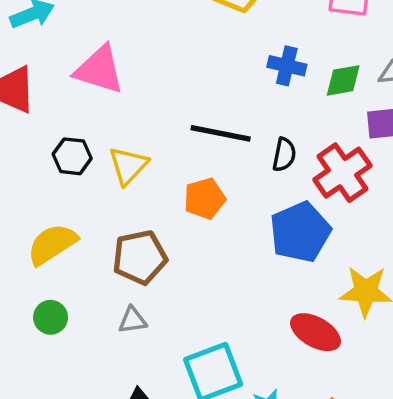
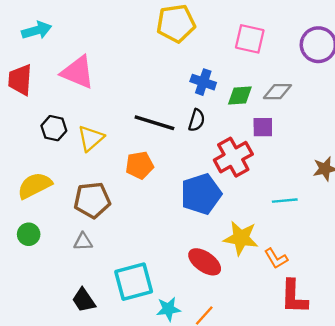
black semicircle: (284, 155) -> (197, 120), moved

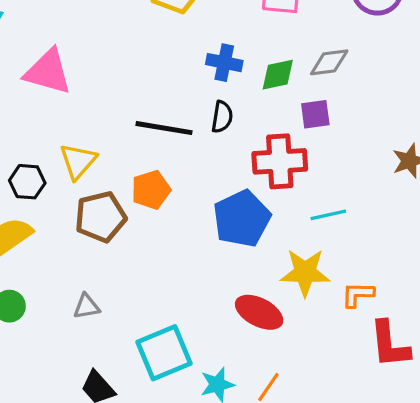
black hexagon: (54, 128) -> (27, 182), moved
red cross: (233, 157) -> (280, 161), turned 33
brown pentagon: (92, 200) -> (101, 217), moved
cyan line: (285, 201) -> (328, 215), moved
orange L-shape: (276, 258) -> (358, 294), turned 130

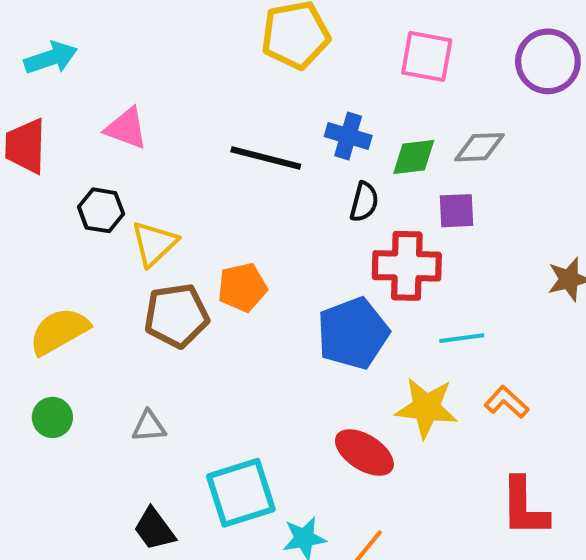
pink triangle: (48, 72) -> (126, 128), size x0.7
black semicircle: (222, 117) -> (364, 202), moved
black line: (164, 128) -> (266, 158), moved
black hexagon: (27, 182) -> (101, 210), moved
orange L-shape: (358, 294) -> (507, 402), moved, turned 36

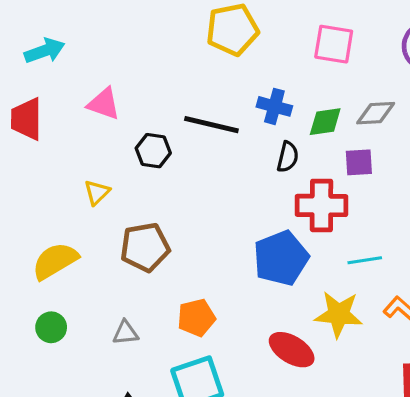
black hexagon: (101, 210) -> (153, 151), moved
yellow triangle: (154, 244) -> (97, 192), moved, size x0.7
orange pentagon: (242, 287) -> (196, 318), moved

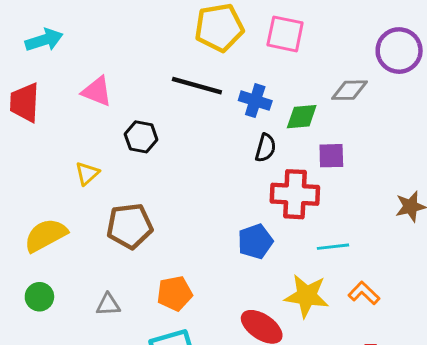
pink square: (334, 44) -> (285, 34), moved
gray diamond: (376, 113) -> (349, 90), moved
black line: (211, 125) -> (197, 86), moved
blue pentagon: (281, 258) -> (255, 241), size x0.7

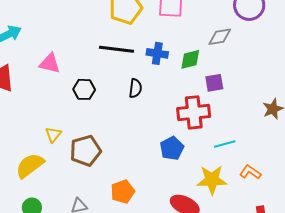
black semicircle: (266, 148) -> (135, 88), moved
yellow triangle: (87, 173) -> (53, 134), moved

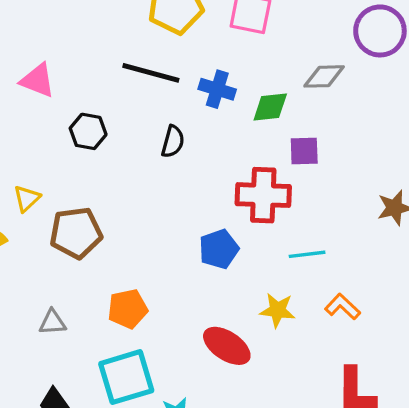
yellow star: (212, 180) -> (278, 310), size x0.7

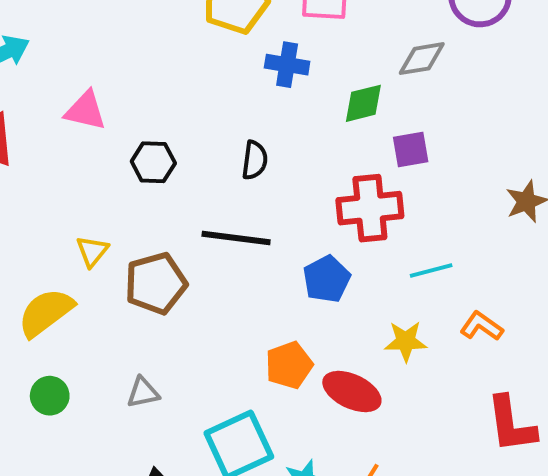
black line: (151, 73) -> (236, 238), moved
blue cross: (217, 89) -> (287, 65), moved
orange pentagon: (128, 309) -> (289, 365), moved

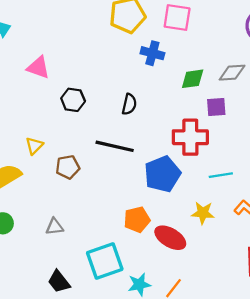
gray diamond: (422, 59) -> (232, 73), moved
blue pentagon: (327, 279) -> (162, 174), size x1.4
brown pentagon: (156, 283) -> (68, 167), size x0.7

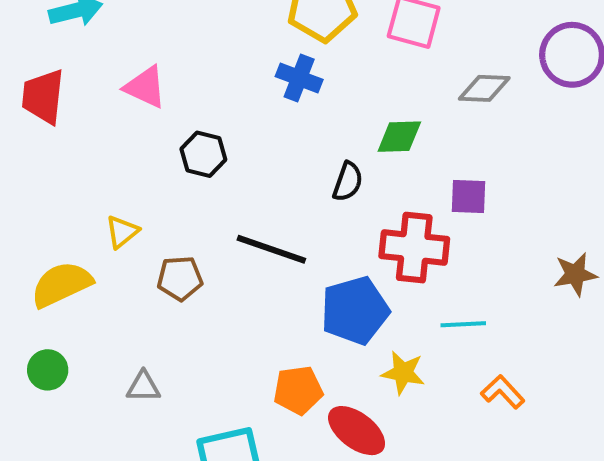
blue cross: (152, 53) -> (299, 78), moved
gray diamond: (232, 73) -> (484, 88), moved
green diamond: (193, 79) -> (399, 137), moved
black semicircle: (129, 104) -> (348, 182), moved
yellow star: (203, 213) -> (403, 373), moved

